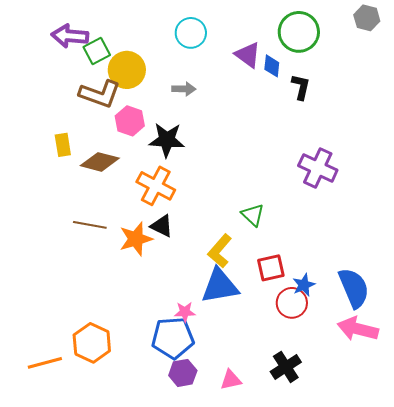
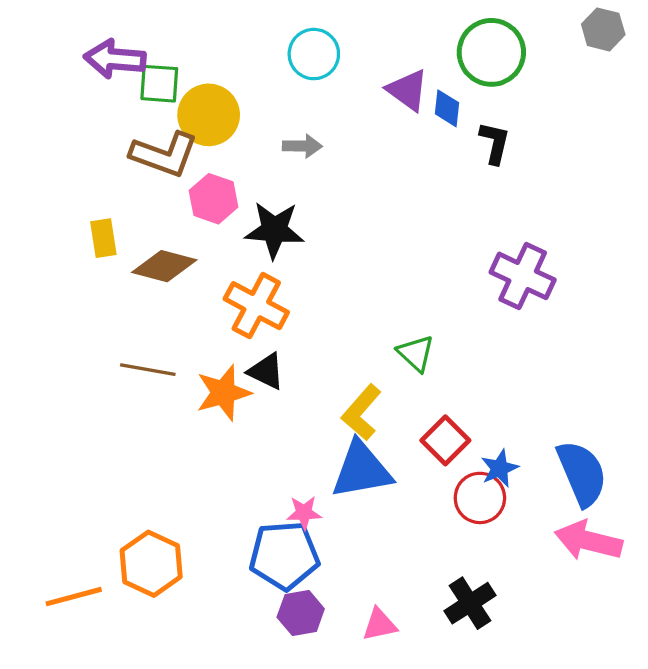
green square: (97, 51) -> (159, 84), turned 32
red square: (271, 268) -> (445, 440), turned -32

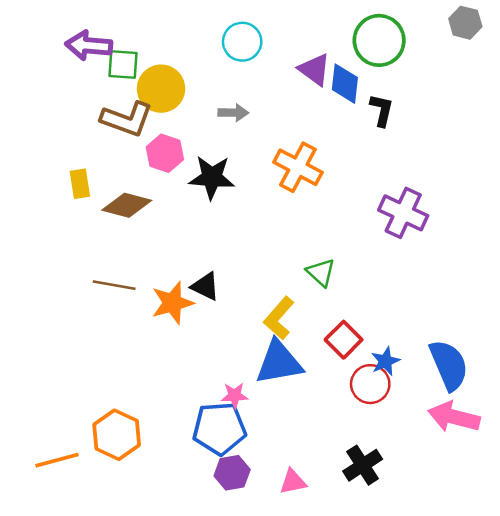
blue diamond: (447, 108) -> (345, 84), size x1.4
orange cross: (256, 306) -> (298, 167), moved

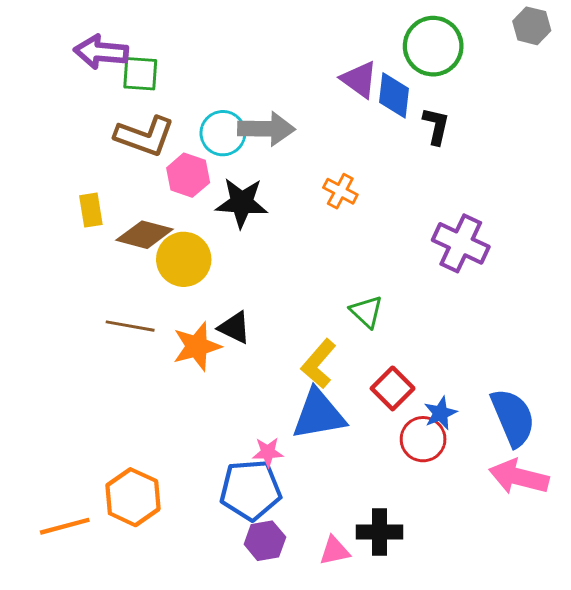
cyan circle: (242, 42) -> (223, 133), moved
yellow circle: (161, 89) -> (184, 259), moved
gray arrow: (233, 113) -> (266, 129), size x1.6
orange cross: (298, 167) -> (340, 191), size x0.6
black cross: (363, 465) -> (380, 532), moved, turned 33

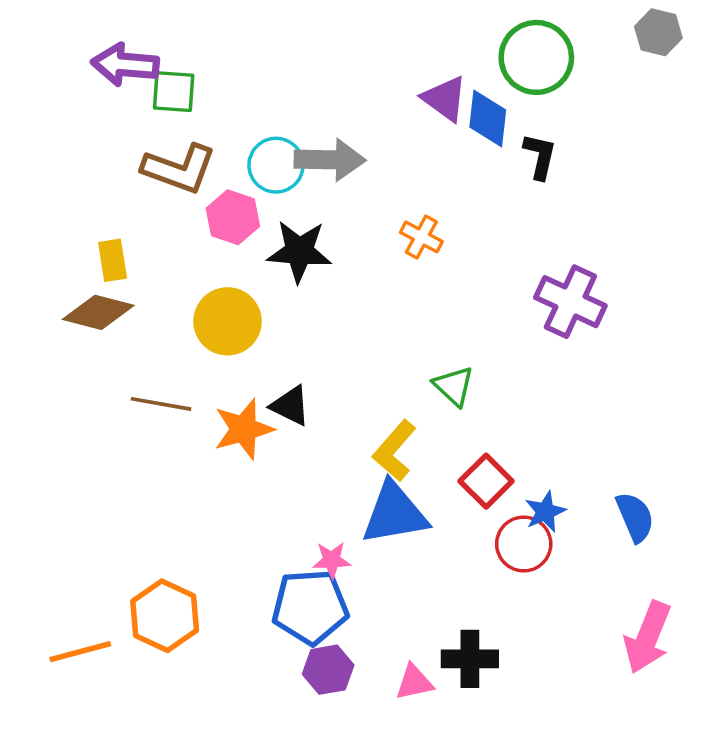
brown diamond: (145, 235) -> (98, 312), moved
blue semicircle: (513, 417) -> (635, 517), size x0.7
pink arrow: (519, 477) -> (648, 637), moved, turned -82

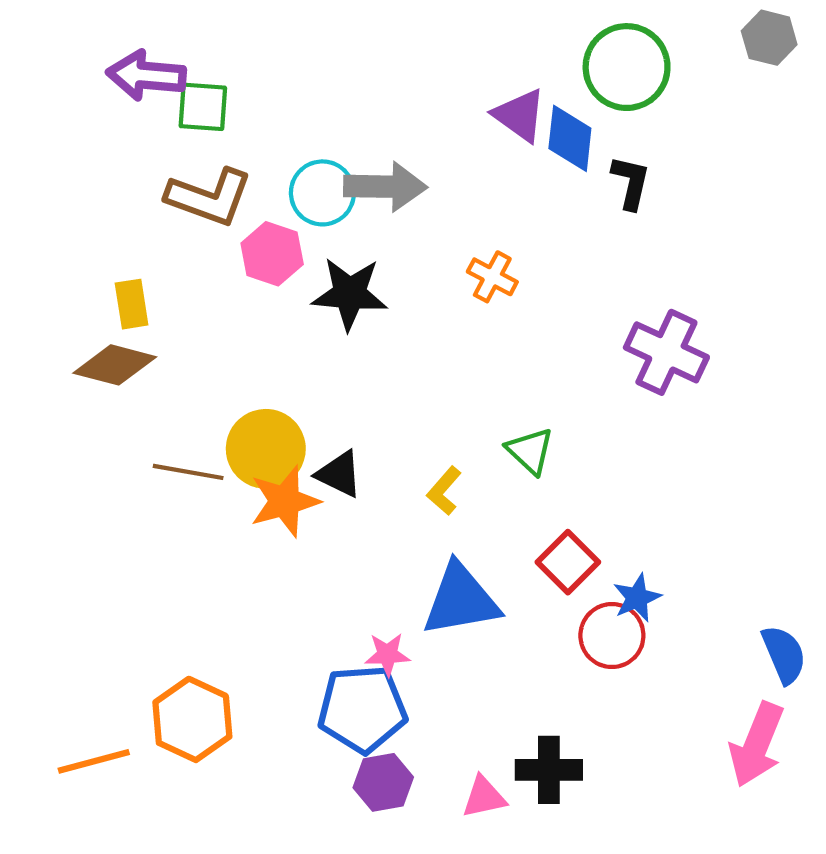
yellow circle: (228, 321) -> (266, 449), moved
yellow L-shape: (394, 451) -> (444, 491), moved, size x0.7
blue semicircle: (635, 517) -> (784, 654), moved

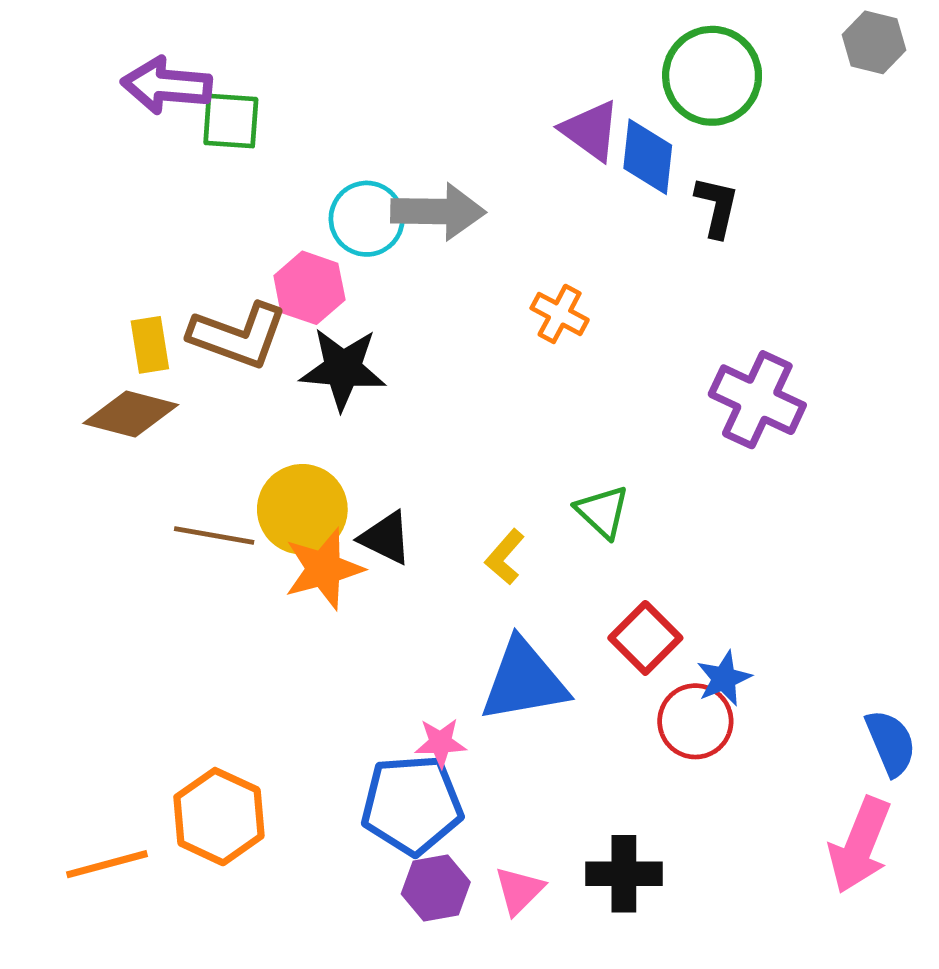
brown L-shape: (209, 197) -> (238, 335), moved
black star: (350, 294) -> (343, 369), moved
pink triangle: (484, 797) -> (519, 890), moved, turned -33

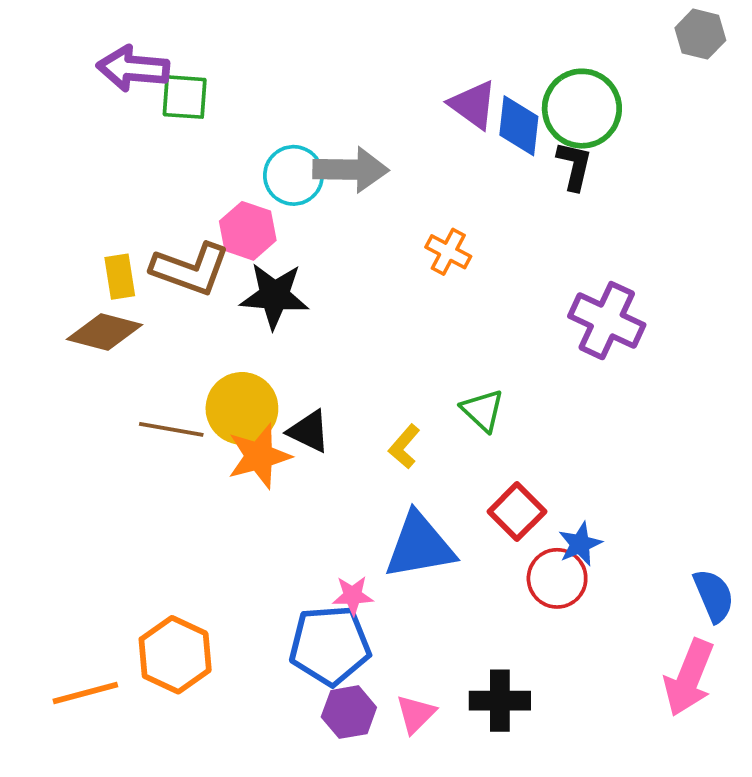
green circle: (712, 76) -> (582, 109), moved

